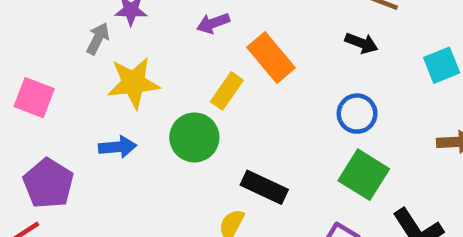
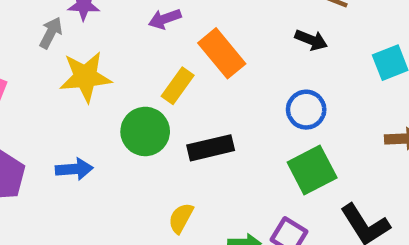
blue arrow: (117, 147) -> (74, 169), moved
green square: (364, 175) -> (312, 170), turned 30
black rectangle: (264, 187) -> (211, 148), moved, turned -39

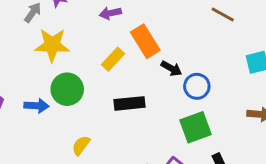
black arrow: (311, 40) -> (171, 68), moved
green circle: (145, 131) -> (67, 89), moved
yellow semicircle: (181, 218) -> (81, 145), moved

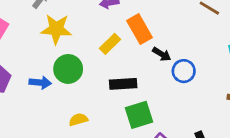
green square: (196, 127) -> (139, 115), moved
yellow semicircle: (81, 145) -> (78, 120), turned 36

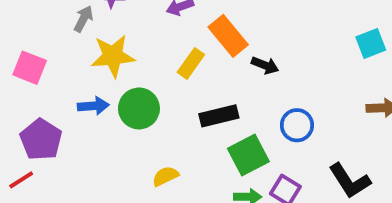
blue circle: (184, 71) -> (297, 125), moved
blue arrow: (40, 83) -> (93, 106), moved

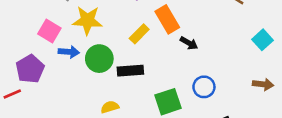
cyan square: (371, 44) -> (262, 40), turned -30
pink square: (30, 68) -> (49, 31), moved
black rectangle: (219, 116) -> (130, 71), moved

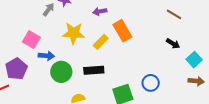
yellow star: (87, 20) -> (74, 33), moved
cyan square: (262, 40) -> (194, 60), moved
black arrow: (189, 43) -> (173, 44), moved
green circle: (99, 59) -> (61, 72), moved

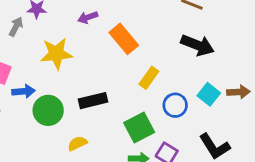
yellow rectangle: (101, 42) -> (149, 78), moved
black arrow: (173, 44) -> (197, 45), size x1.6
cyan square: (194, 60) -> (209, 94), moved

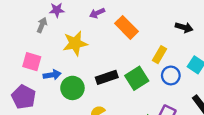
black arrow: (197, 45) -> (184, 27), size x0.7
yellow rectangle: (149, 78) -> (160, 55), moved
green square: (139, 127) -> (137, 78), moved

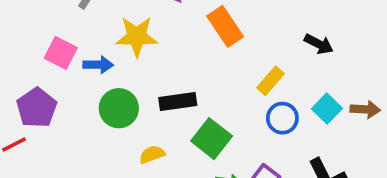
blue arrow: (52, 75) -> (98, 65), moved
green square: (137, 78) -> (212, 139), moved, turned -30

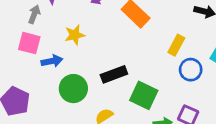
yellow star: (137, 36) -> (75, 35), size x0.7
pink square: (61, 53) -> (29, 43), moved

